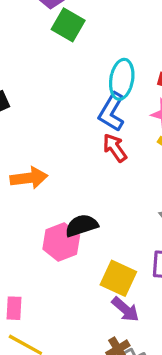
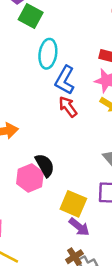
cyan ellipse: (122, 79) -> (48, 54), moved
black semicircle: (82, 226) -> (45, 165), turned 80

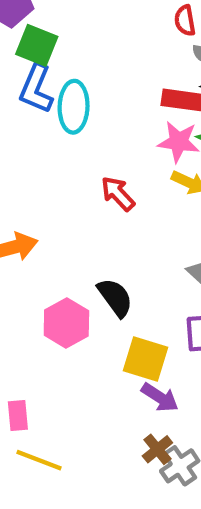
blue L-shape: (65, 80) -> (36, 89), moved
black semicircle: (45, 165) -> (115, 297), moved

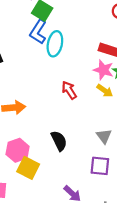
pink hexagon: (66, 323) -> (18, 150), moved
yellow square: (145, 359) -> (28, 168), moved

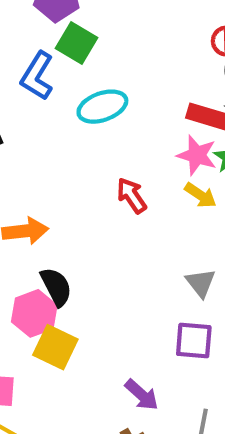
blue L-shape: (38, 32) -> (37, 76), moved
cyan ellipse: (55, 44) -> (102, 107), turned 60
black semicircle: (59, 141) -> (56, 287), moved

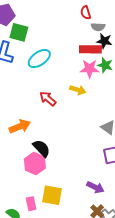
yellow arrow: (200, 195) -> (78, 90), moved
red arrow: (132, 196) -> (48, 99), moved
yellow square: (55, 347) -> (52, 195), moved

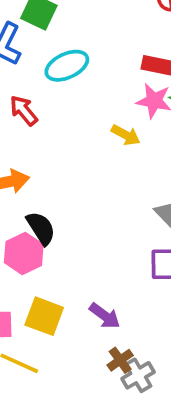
red arrow: (48, 99) -> (24, 110), moved
purple arrow: (95, 187) -> (105, 316), moved

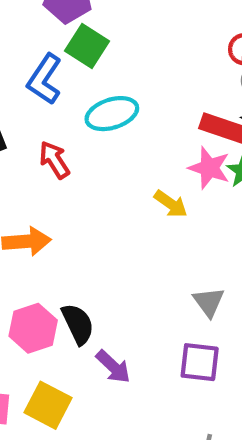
black semicircle: (41, 228) -> (78, 324), moved
purple arrow: (105, 316) -> (113, 367), moved

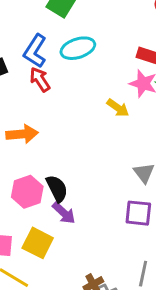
blue L-shape: (45, 79) -> (35, 51), moved
purple arrow: (113, 367) -> (64, 213), moved

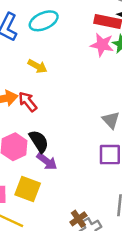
red arrow: (40, 79) -> (28, 102), moved
yellow arrow: (118, 108) -> (37, 66), moved

